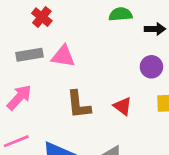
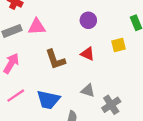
purple circle: (151, 67) -> (88, 20), moved

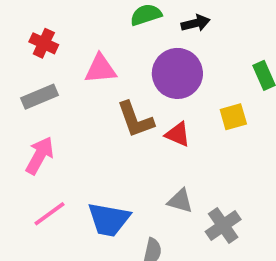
purple circle: (88, 20) -> (177, 73), size x1.6
pink triangle: (37, 27) -> (100, 69), moved
brown L-shape: (55, 59) -> (135, 120), moved

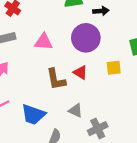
pink triangle: (100, 69) -> (44, 42), moved
brown L-shape: (135, 120) -> (56, 79), moved

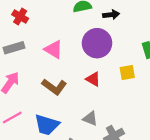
pink triangle: (44, 42) -> (54, 49), turned 30
brown L-shape: (56, 79) -> (54, 87), moved, turned -40

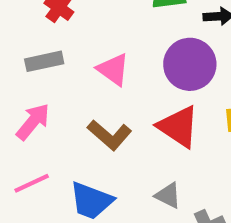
red triangle: (93, 79) -> (178, 127), size x1.6

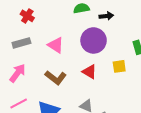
red triangle: (178, 127) -> (89, 72), size x0.7

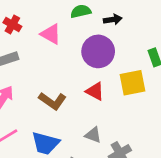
pink triangle: (56, 45) -> (51, 34), moved
yellow square: (119, 66) -> (132, 83), size x1.5

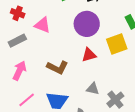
pink triangle: (51, 34) -> (42, 25), moved
red triangle: (95, 91) -> (89, 55), turned -35

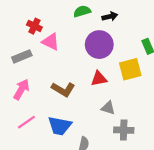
red cross: (18, 13) -> (34, 26), moved
gray triangle: (93, 89) -> (108, 108), moved
gray cross: (115, 100) -> (124, 130), turned 36

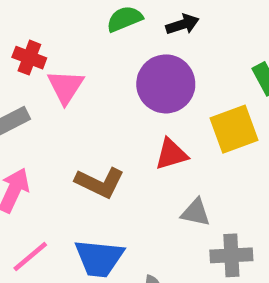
pink triangle: (51, 42) -> (66, 87), turned 42

